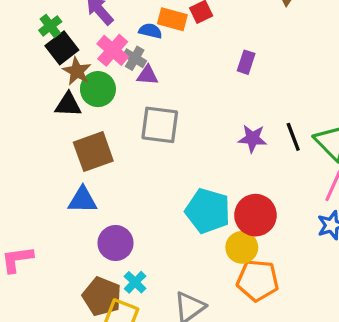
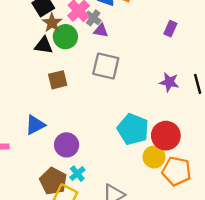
brown square: (93, 152) -> (58, 80), size x0.7
blue triangle: (83, 200) -> (35, 125), moved, turned -35
orange pentagon: (258, 280) -> (177, 171), moved

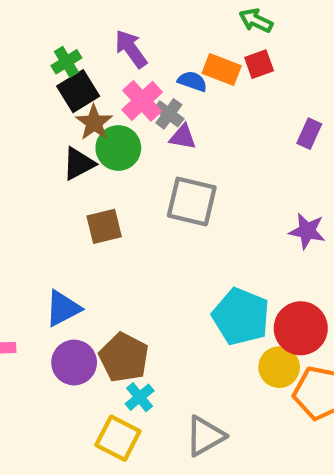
black triangle: (44, 45) -> (79, 164), turned -36
purple circle: (67, 145) -> (74, 363), moved
brown pentagon: (53, 181) -> (124, 357), moved

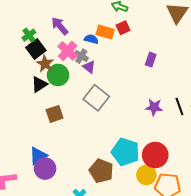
purple triangle: (183, 137) -> (89, 67), turned 32
gray square: (192, 201) -> (96, 98), turned 30
brown pentagon: (124, 357) -> (101, 171), moved
purple circle: (74, 363) -> (45, 169), moved

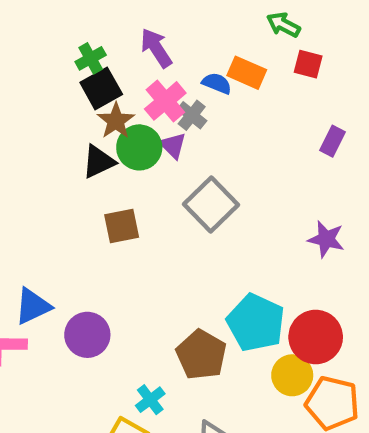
red square: (123, 28) -> (308, 64), moved, turned 32
purple triangle: (89, 67) -> (173, 145), moved
blue triangle: (38, 156) -> (33, 306), moved

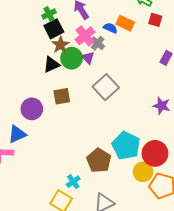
purple circle: (87, 335) -> (32, 109), moved

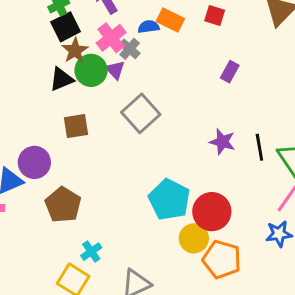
blue semicircle: (110, 28) -> (149, 27), turned -32
purple circle: (32, 109) -> (34, 162), moved
brown pentagon: (99, 160) -> (63, 205), moved

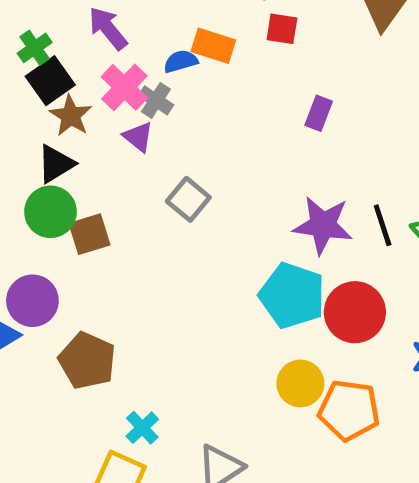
green circle: (91, 70) -> (50, 212), moved
gray square: (141, 113) -> (188, 199), size x0.7
purple star: (222, 142) -> (323, 225), size x1.4
cyan pentagon: (169, 200) -> (292, 296), moved
red circle: (212, 212) -> (355, 312), moved

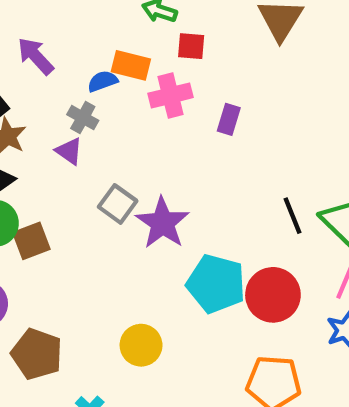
pink cross: (124, 87) -> (171, 95), moved, turned 36
purple star: (323, 225) -> (162, 223), moved, turned 30
yellow circle: (300, 383) -> (141, 345), moved

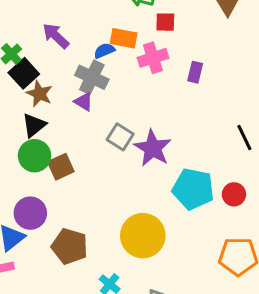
gray cross: (83, 118) -> (92, 77), size x1.5
red circle: (273, 295) -> (234, 194), size x0.6
yellow circle: (141, 345) -> (143, 236), size x1.5

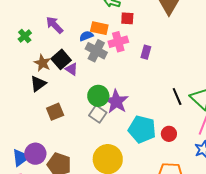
black square: (24, 73) -> (61, 59), moved
gray cross: (92, 77) -> (96, 51), moved
gray square: (120, 137) -> (98, 114), moved
green circle: (35, 156) -> (98, 96), moved
purple circle: (30, 213) -> (35, 154), moved

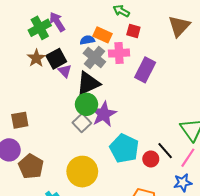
green cross: (25, 36) -> (40, 28), moved, size x1.5
purple rectangle: (146, 52) -> (145, 70), size x1.6
black triangle: (38, 84) -> (88, 83), moved, size x1.4
black line: (177, 96) -> (165, 151), moved, turned -30
brown square: (55, 112) -> (20, 120), moved

